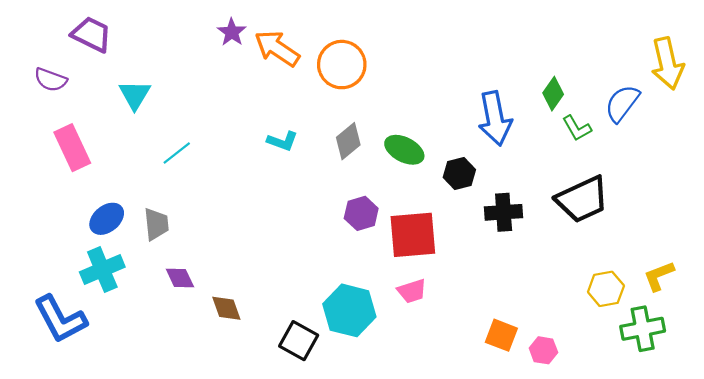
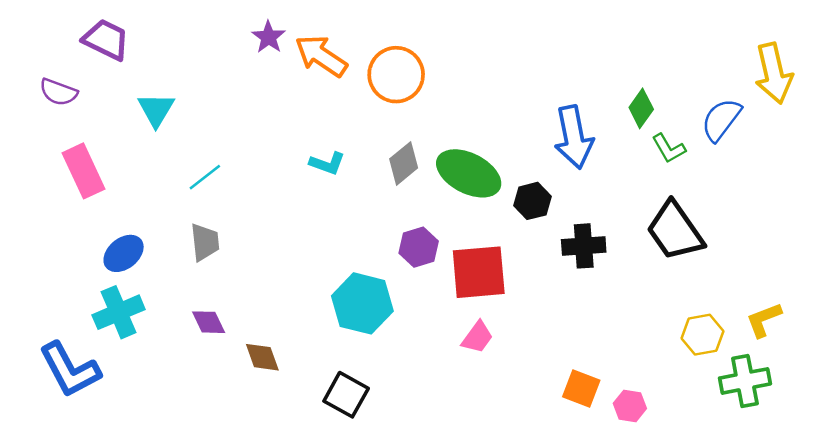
green ellipse: (404, 150) -> (469, 173), size x1.4
black trapezoid: (582, 199) -> (675, 231), turned 80
gray trapezoid: (156, 224) -> (205, 242), moved
pink trapezoid: (412, 291) -> (477, 337), turned -36
cyan hexagon: (349, 310) -> (362, 303), moved

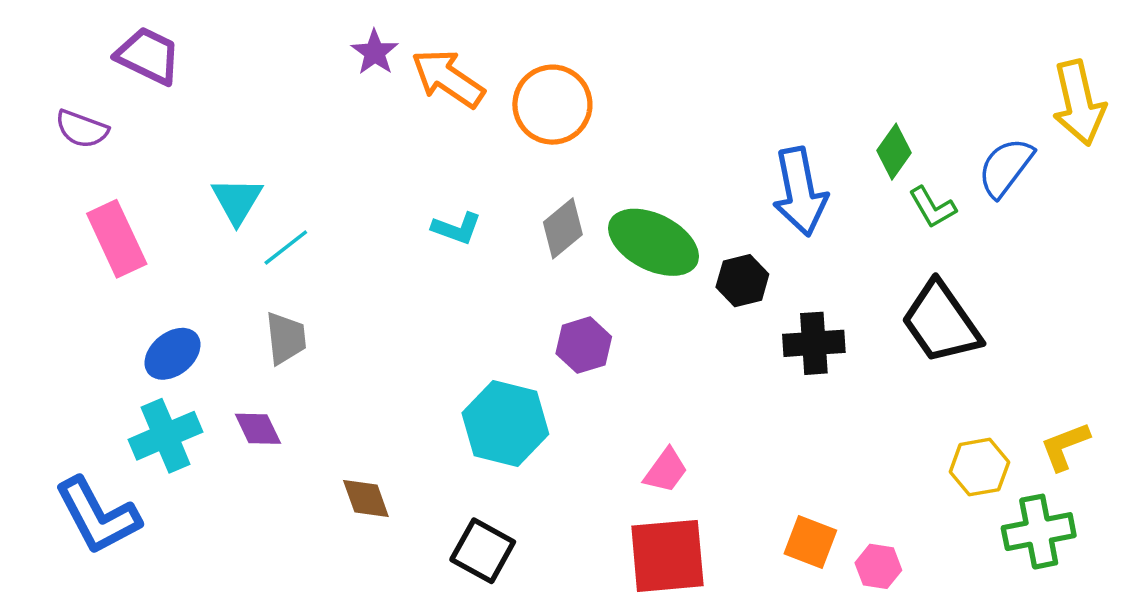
cyan triangle: (156, 110) -> (237, 200), moved
red square: (479, 272) -> (667, 556), moved
purple diamond: (209, 322) -> (258, 429), moved

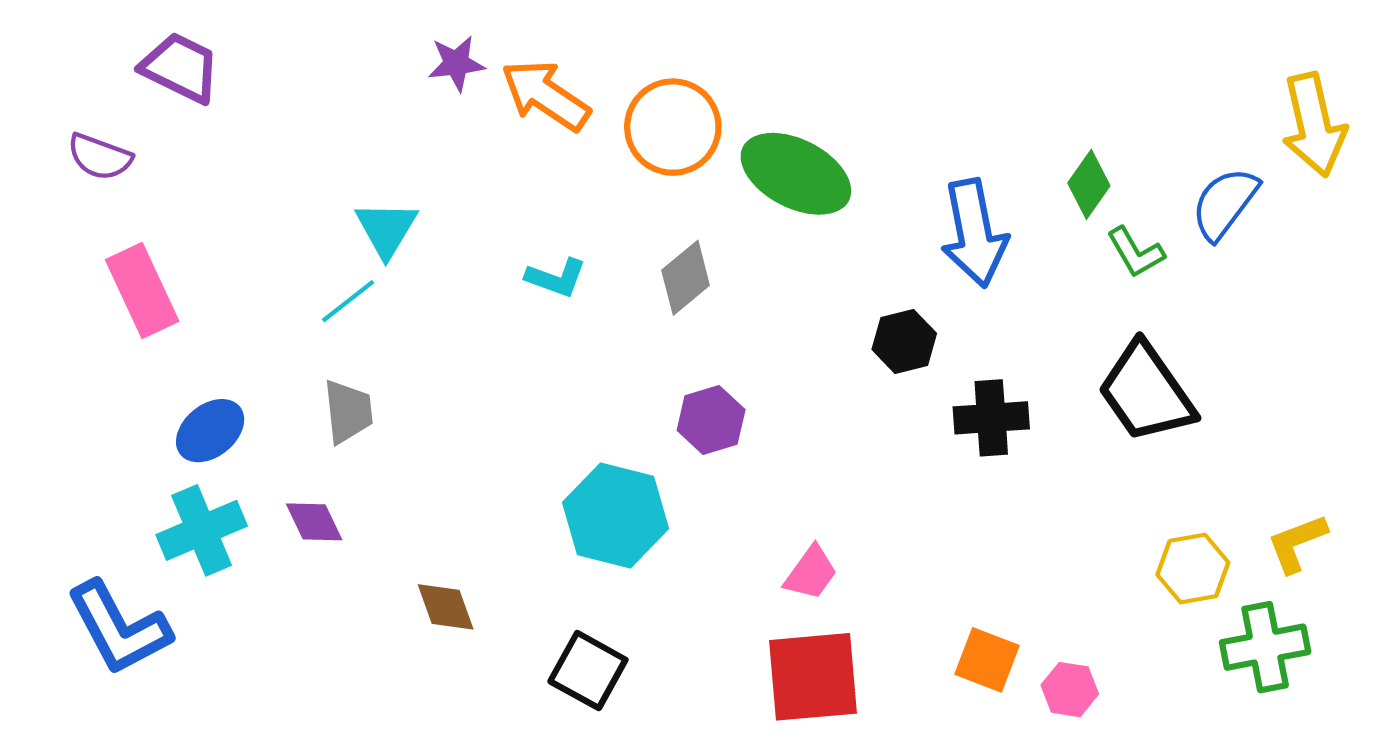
purple star: (375, 52) -> (456, 63), turned 30
cyan triangle: (237, 200) -> (386, 229), moved
green ellipse: (654, 242) -> (796, 174), moved

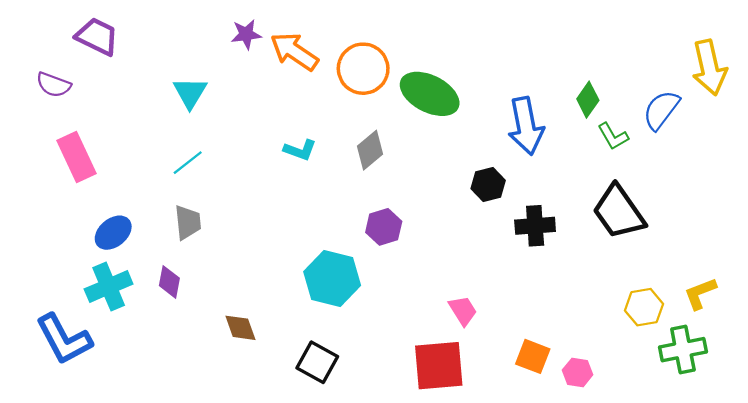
cyan triangle: (386, 229) -> (190, 93), moved
purple diamond: (314, 522) -> (169, 282), turned 36
pink trapezoid: (811, 573) -> (463, 311), moved, turned -68

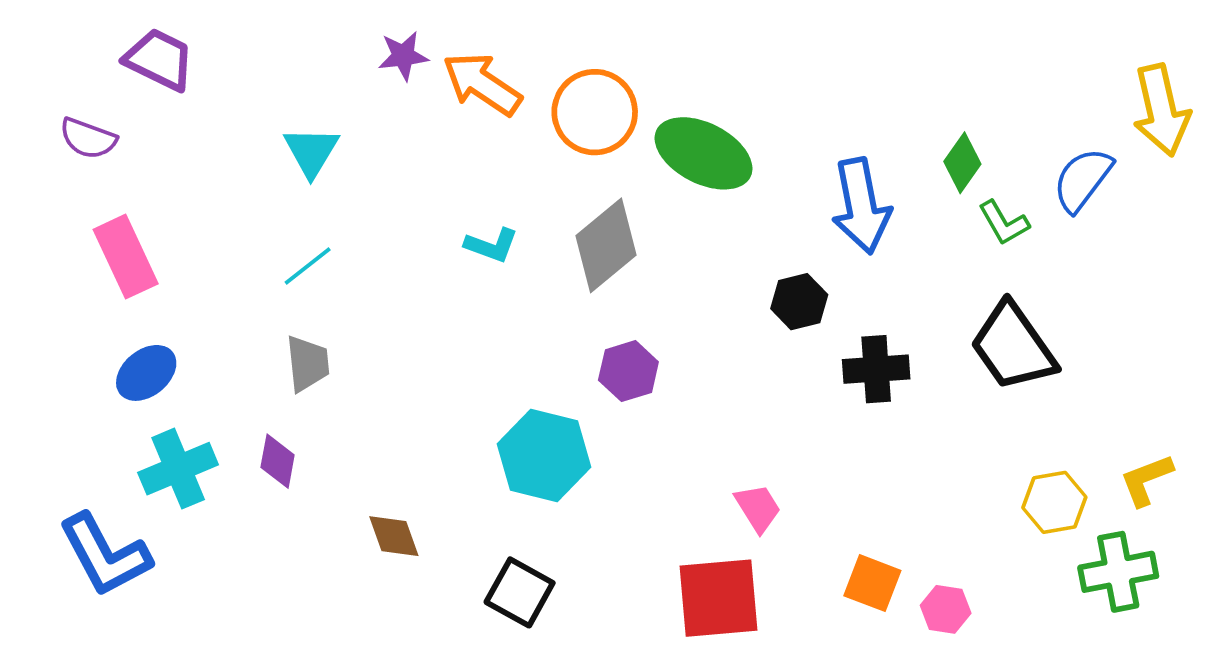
gray diamond: (370, 150) -> (606, 245), size x1.4
blue ellipse: (113, 233) -> (146, 373), moved

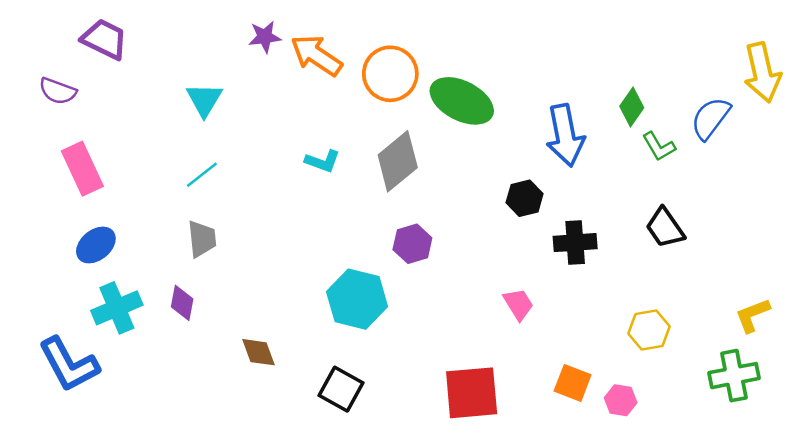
black trapezoid: (1013, 347) -> (665, 228), size x0.7
yellow hexagon: (1054, 502) -> (649, 330), moved
pink trapezoid: (758, 508) -> (518, 304), moved

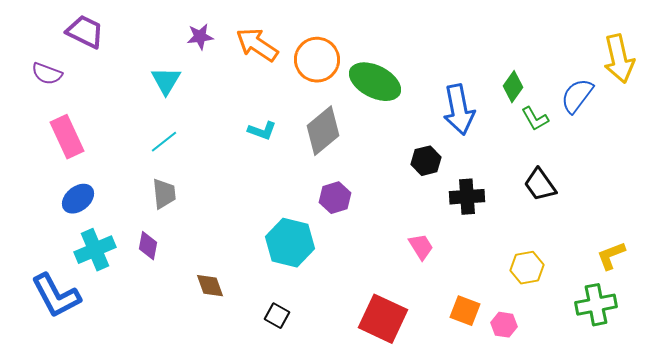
purple star: (265, 37) -> (200, 37), moved
black square: (341, 389) -> (277, 316), size x0.7
red square: (472, 393) -> (383, 319), turned 30

